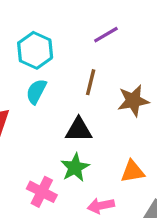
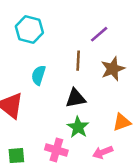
purple line: (106, 35) -> (99, 34), moved
cyan hexagon: (35, 50) -> (29, 29), moved

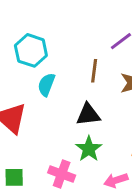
cyan hexagon: (29, 29) -> (31, 50), moved

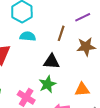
cyan semicircle: (46, 85) -> (28, 36), turned 63

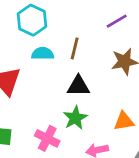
brown line: (61, 33) -> (75, 48), moved

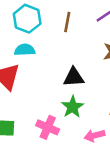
brown line: (75, 48) -> (67, 22), moved
cyan semicircle: (43, 54) -> (25, 50), moved

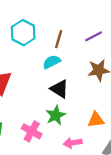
cyan semicircle: (25, 50) -> (52, 62), moved, turned -30
black triangle: (74, 77) -> (59, 89), turned 30

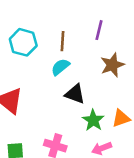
purple line: (93, 36) -> (99, 30), turned -36
green star: (56, 115) -> (93, 120), moved

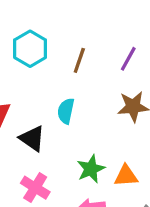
cyan semicircle: (60, 67) -> (66, 111), moved, turned -54
black triangle: (75, 94) -> (32, 138), moved

